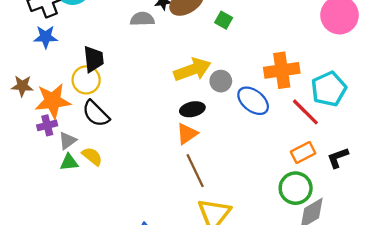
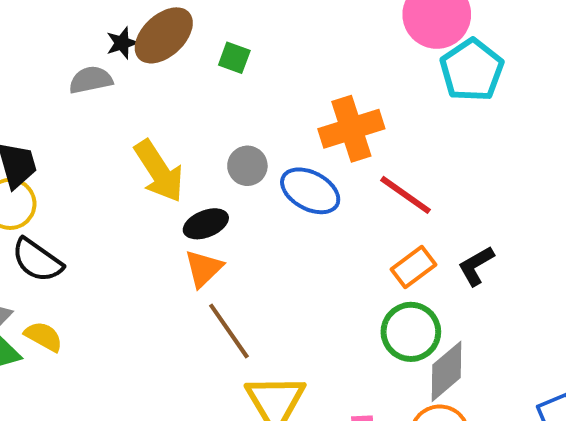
yellow arrow: (192, 70) -> (159, 171), moved, turned 87
cyan pentagon: (329, 89) -> (472, 70), moved

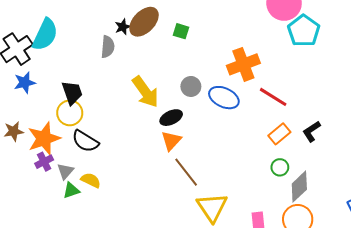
gray semicircle: (91, 80) -> (108, 47), turned 110
green circle: (411, 332) -> (280, 167), size x0.6

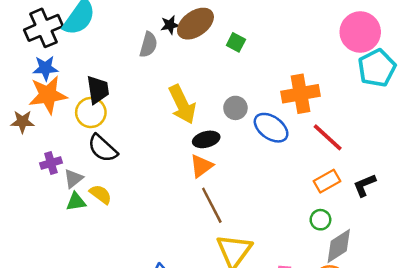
orange star: (44, 139) -> (48, 95), moved

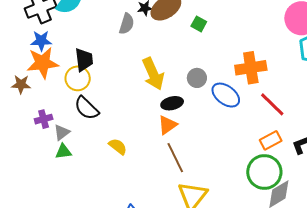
yellow semicircle: (101, 194) -> (118, 146), moved
green circle: (320, 220) -> (264, 172), size x2.0

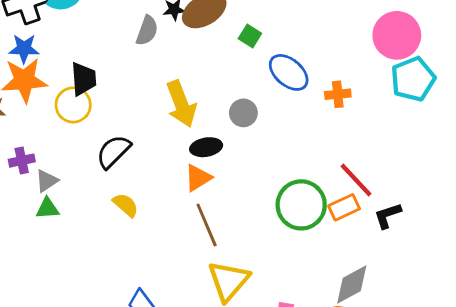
orange cross: (251, 68) -> (338, 94), moved, size x0.6
blue ellipse: (226, 95) -> (289, 72), moved
red line: (272, 104) -> (356, 180), moved
black semicircle: (86, 108) -> (113, 152), moved, turned 88
green circle: (264, 172) -> (301, 205), moved

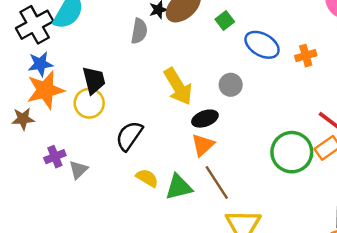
green square: (250, 36) -> (225, 20), turned 30
green triangle: (47, 208) -> (179, 187), moved, size x1.4

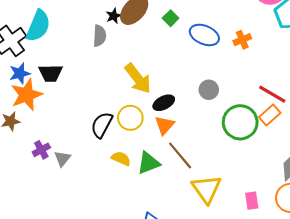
black trapezoid: (94, 80) -> (51, 73), moved, turned 110
gray circle: (231, 85) -> (209, 90), moved
yellow circle: (89, 103) -> (130, 118), moved

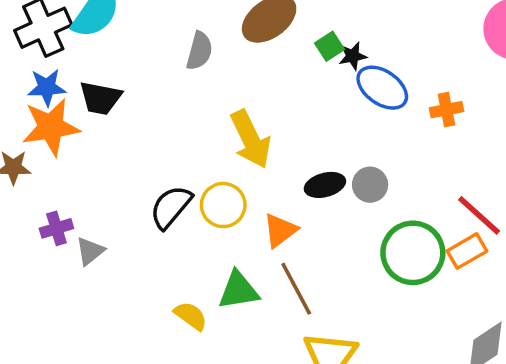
black star: (114, 16) -> (353, 56), moved
black ellipse: (164, 103) -> (325, 185), moved
yellow semicircle: (121, 159) -> (191, 316), moved

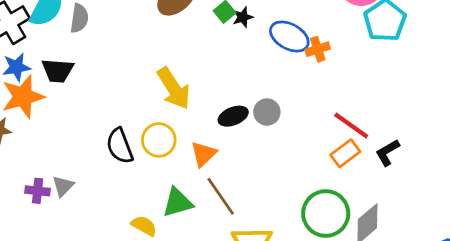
gray semicircle: (199, 51) -> (79, 18), moved
blue ellipse: (382, 88) -> (289, 37), moved
black semicircle: (171, 207) -> (120, 146), turned -54
purple cross: (56, 228) -> (38, 191), moved, turned 30
green circle: (413, 253) -> (326, 214), moved

